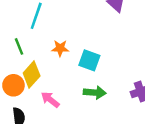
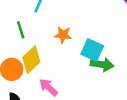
green arrow: (95, 93) -> (102, 65), moved

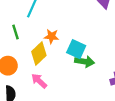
yellow diamond: (31, 60) -> (39, 54), moved

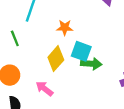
orange star: (51, 36) -> (65, 28), moved
yellow diamond: (39, 54) -> (56, 59), moved

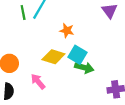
green line: (15, 38) -> (23, 12), moved
yellow diamond: (56, 59) -> (53, 57), turned 55

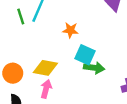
yellow diamond: (53, 57) -> (45, 68), moved
pink arrow: (38, 81) -> (46, 89), turned 63

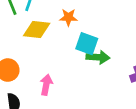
yellow diamond: (45, 68) -> (37, 29), moved

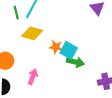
orange star: (68, 17) -> (56, 47), moved

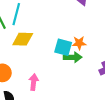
orange star: (56, 47) -> (79, 43), moved

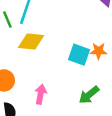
green arrow: (73, 57) -> (89, 95), moved, turned 138

